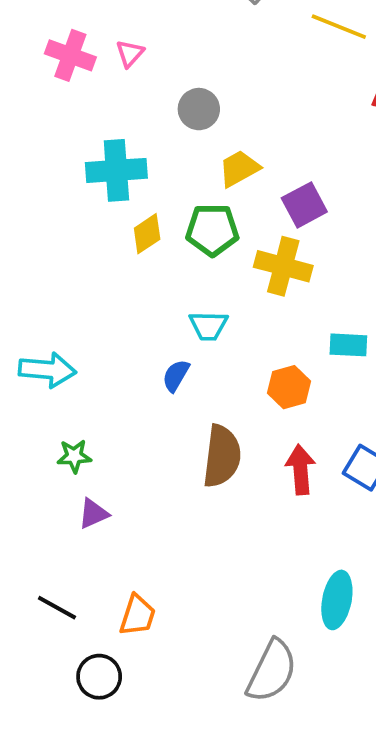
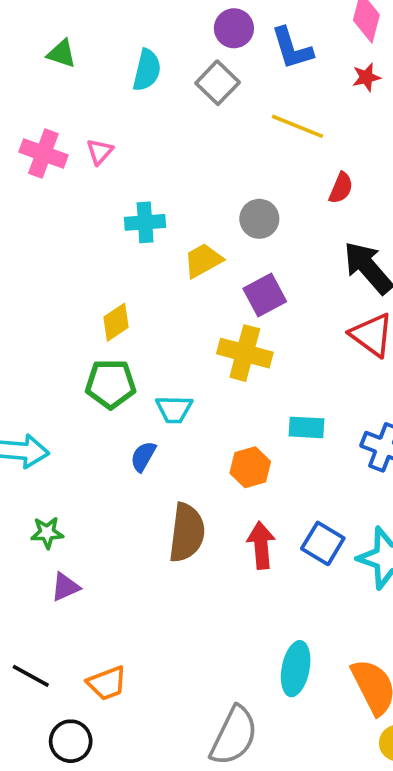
gray circle: (199, 109) -> (259, 219), moved
cyan cross: (116, 170) -> (145, 222), moved, size x0.7
green pentagon: (212, 230) -> (111, 384), moved
orange trapezoid: (137, 615) -> (107, 683), turned 51

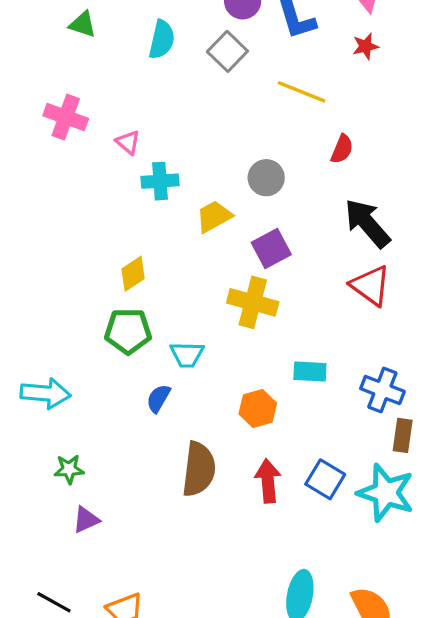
pink triangle: (100, 152) -> (128, 142), moved, turned -32

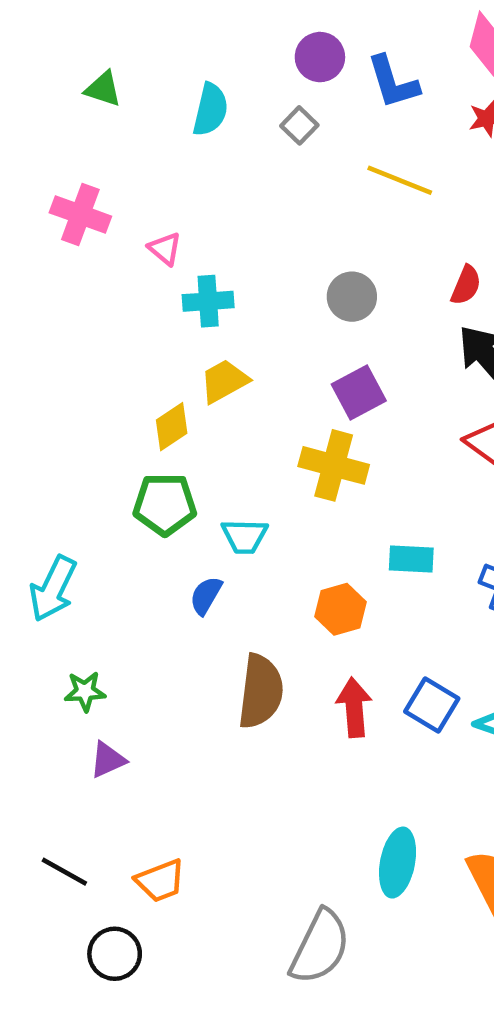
gray square: (227, 51) -> (299, 125), size x0.7
red semicircle: (342, 149) -> (466, 285), moved
yellow trapezoid: (214, 216) -> (224, 381), moved
cyan arrow: (45, 393) -> (53, 589), turned 111

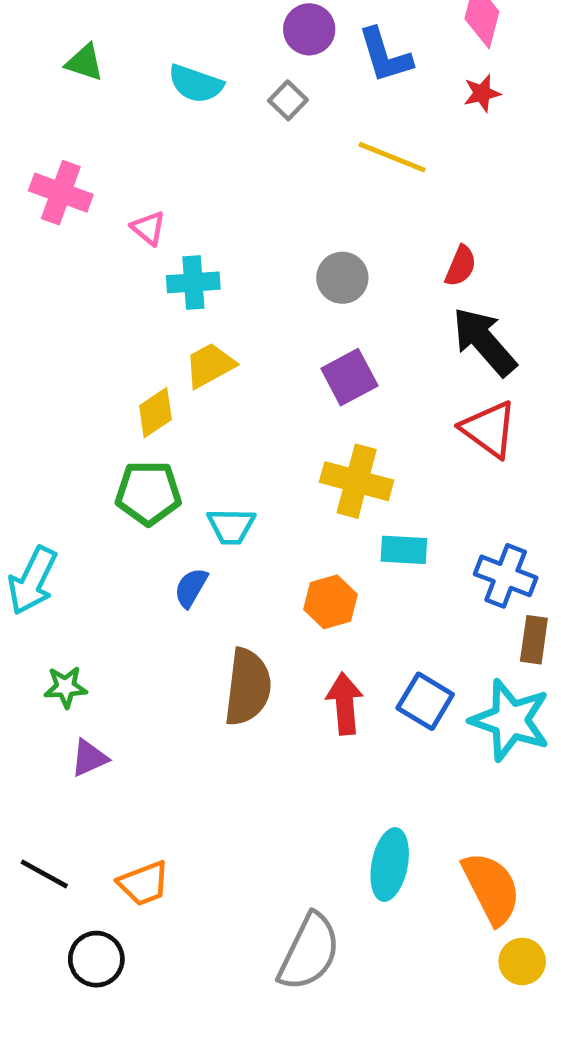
cyan semicircle: (210, 110) -> (196, 84), turned 96
yellow cross: (334, 465) -> (357, 481), moved

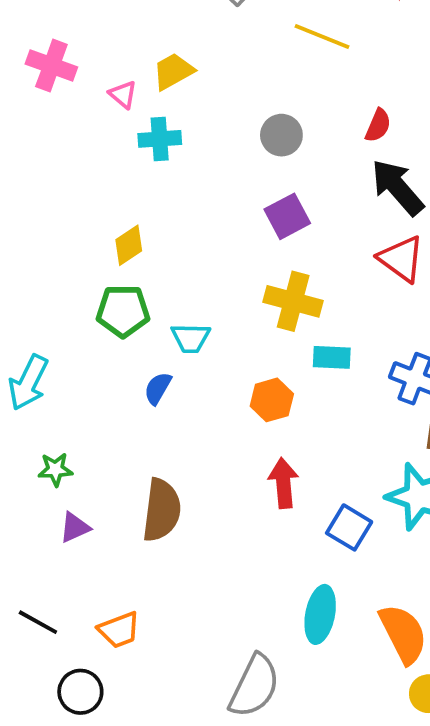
yellow trapezoid: (210, 365) -> (173, 71), moved
brown semicircle: (248, 687) -> (162, 510), moved
blue square: (425, 701) -> (349, 527), moved

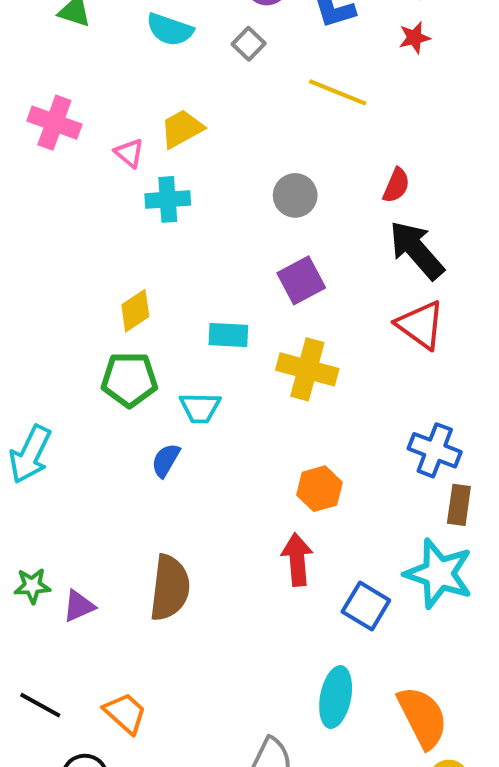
cyan rectangle: (332, 357) -> (228, 335), moved
orange hexagon: (272, 400) -> (319, 489), moved
green star: (55, 469) -> (32, 586), moved
orange trapezoid: (119, 630) -> (125, 713), turned -117

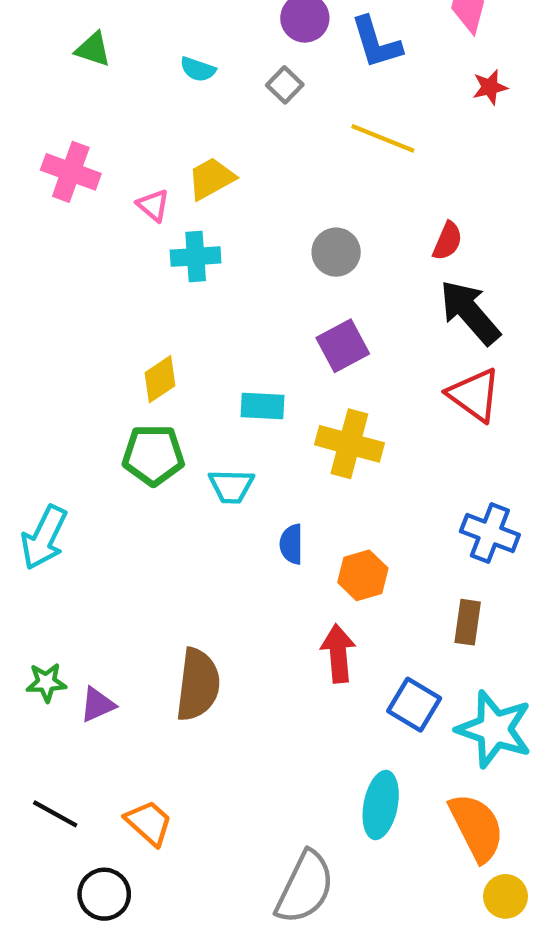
cyan semicircle: (170, 30) -> (198, 69), size x0.7
red star: (414, 38) -> (490, 87), moved
blue semicircle: (166, 460) -> (291, 544), moved, turned -30
brown rectangle: (459, 505) -> (468, 622), moved
cyan star: (439, 574) -> (494, 729), moved

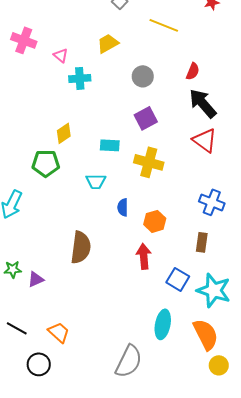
yellow trapezoid: (211, 179) -> (108, 43), moved
green pentagon: (153, 455) -> (46, 163), moved
brown semicircle: (198, 685) -> (81, 247), moved

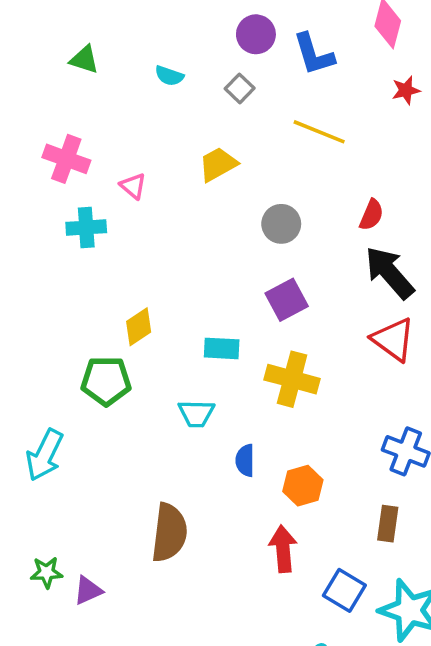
cyan cross: (80, 78) -> (86, 227), moved

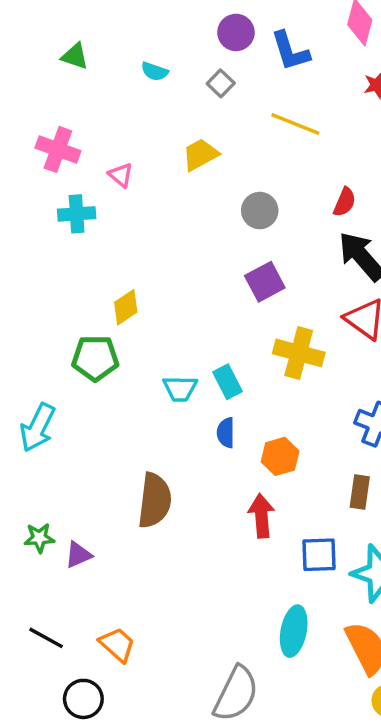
cyan rectangle: (222, 348) -> (228, 382), moved, turned 60
yellow cross: (292, 379) -> (299, 353), moved
blue square: (344, 590) -> (319, 555), turned -33

